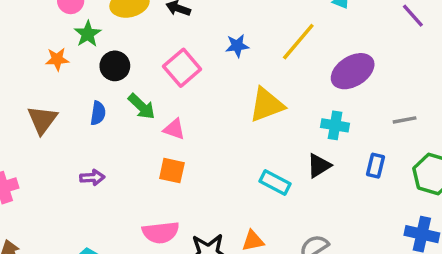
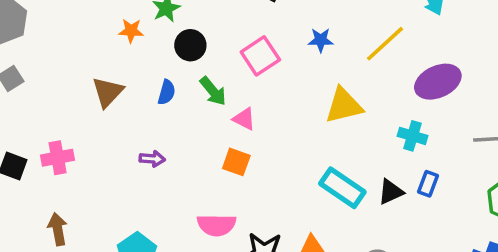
black triangle: (319, 166) -> (391, 192), moved
blue rectangle: (375, 166) -> (428, 184), moved
cyan rectangle: (275, 183) -> (342, 188), size x1.4

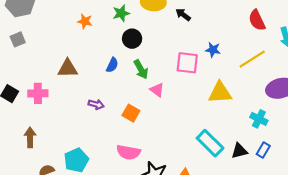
orange star: (131, 31) -> (85, 21), moved
pink square: (260, 56) -> (187, 63), moved, turned 30
brown triangle: (108, 92) -> (68, 68), moved, turned 35
orange square: (236, 162) -> (131, 113), moved

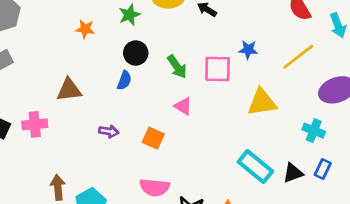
black circle: (132, 39) -> (136, 53), moved
green arrow: (141, 69) -> (177, 67), moved
brown arrow: (30, 137) -> (58, 187), moved

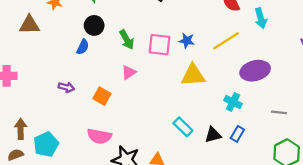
blue star: (248, 50) -> (187, 41), moved
brown triangle: (69, 90) -> (29, 25), moved
pink triangle: (183, 106) -> (129, 72), turned 49
cyan rectangle: (255, 167) -> (183, 127), size x0.7

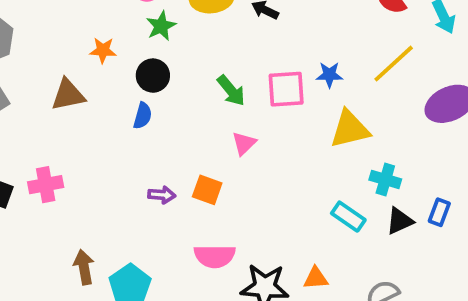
black circle: (94, 25) -> (153, 76), moved
blue semicircle: (83, 47) -> (143, 116), moved
purple arrow: (66, 87) -> (162, 195), moved
cyan cross: (233, 102) -> (385, 180), moved

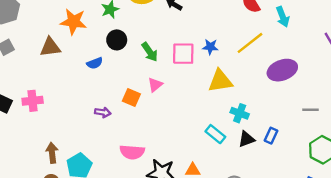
orange star: (103, 50) -> (74, 22), size x1.6
black circle: (153, 76) -> (117, 40), moved
blue semicircle: (143, 116) -> (95, 63), turned 49
orange square: (207, 190) -> (131, 97), moved

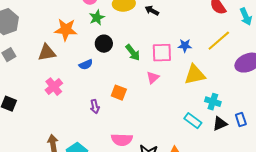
pink triangle: (155, 85) -> (153, 78), moved
pink cross: (33, 101) -> (54, 87), moved, turned -30
purple arrow: (103, 112) -> (95, 107), turned 72
blue rectangle: (271, 136) -> (241, 120), turned -40

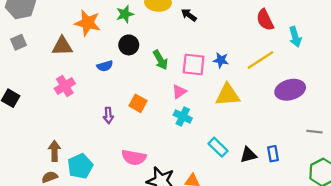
cyan cross: (213, 102) -> (183, 117), moved

